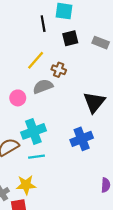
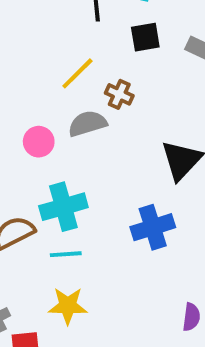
yellow star: (26, 185) -> (68, 306), moved

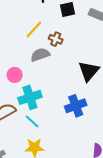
pink circle: (39, 142) -> (15, 75), moved
cyan line: (66, 254) -> (32, 121), turned 49

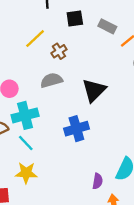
brown cross: (56, 39) -> (59, 51), turned 32
gray semicircle: (40, 55) -> (51, 80), moved

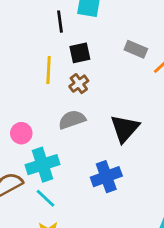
black square: (75, 18) -> (80, 53), moved
yellow line: (35, 39) -> (49, 70), turned -40

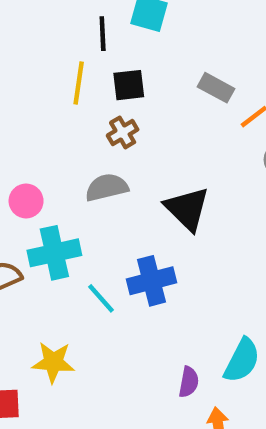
yellow line: (49, 70) -> (79, 83), moved
black triangle: (125, 128) -> (187, 209), turned -32
cyan line: (46, 198) -> (101, 298), moved

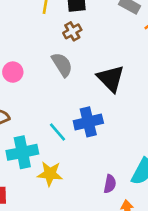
gray semicircle: (107, 187) -> (62, 65), turned 70
cyan cross: (54, 253) -> (22, 152), moved
yellow star: (53, 362) -> (50, 174), moved

